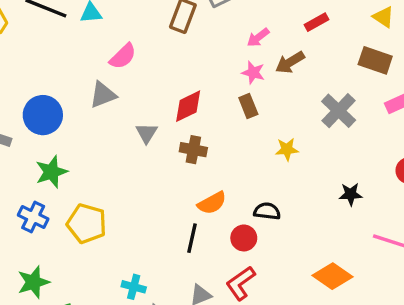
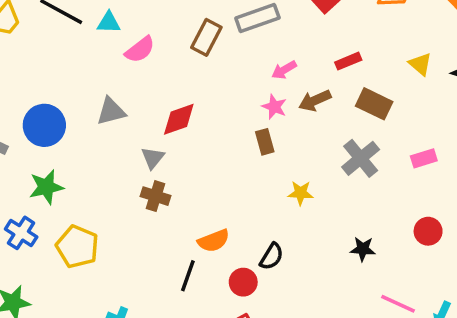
pink semicircle: (123, 56) -> (140, 50), moved
brown rectangle: (375, 60) -> (374, 104), moved
red diamond: (188, 106) -> (179, 119), moved
brown cross: (193, 150) -> (156, 196), moved
black semicircle: (267, 211) -> (271, 256), turned 108

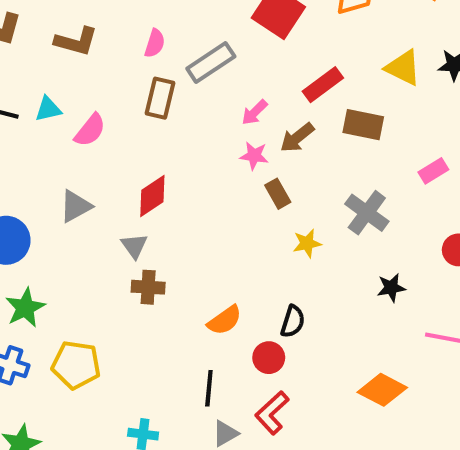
red rectangle: (348, 61) -> (323, 85), size x1.4
yellow triangle: (420, 64) -> (403, 68), size x1.4
brown rectangle: (265, 142) -> (278, 194), moved
gray cross: (361, 158) -> (367, 213), moved
black line: (188, 276) -> (209, 388), moved

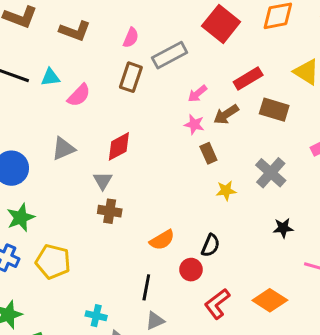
red L-shape: (272, 413) -> (217, 304), moved

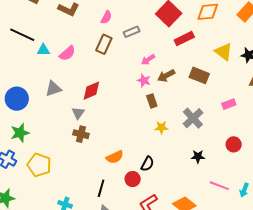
gray rectangle: (170, 55) -> (132, 32), size x0.7
cyan triangle: (50, 77) -> (43, 50), moved
red rectangle: (248, 78) -> (184, 39), moved

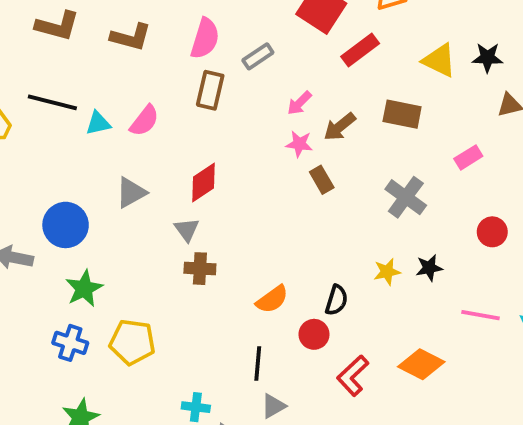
pink semicircle: (106, 17) -> (205, 38), size x1.5
yellow star: (161, 127) -> (387, 272), moved

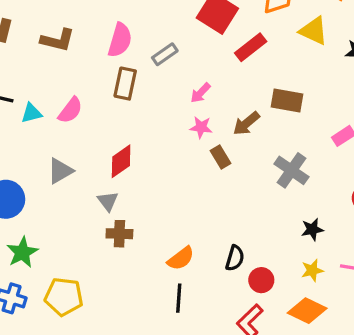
yellow triangle: (439, 60) -> (314, 31), moved
brown arrow: (340, 127) -> (246, 123), moved
yellow star: (387, 272) -> (312, 270), moved
red circle: (314, 334) -> (261, 280), moved
black line: (258, 364) -> (179, 298), moved

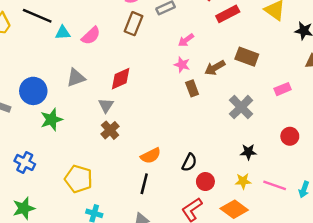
brown cross: (119, 234) -> (110, 130), turned 36
green star: (22, 252) -> (52, 120), moved
yellow pentagon: (64, 297) -> (78, 179), moved

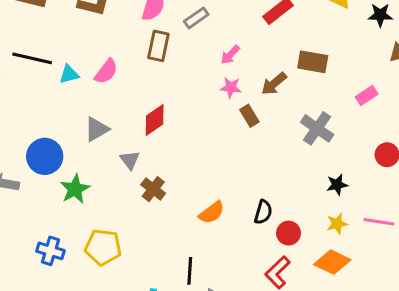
gray triangle: (106, 105) -> (130, 160), moved
yellow pentagon: (78, 179) -> (103, 247), moved
black line: (144, 184) -> (190, 271), moved

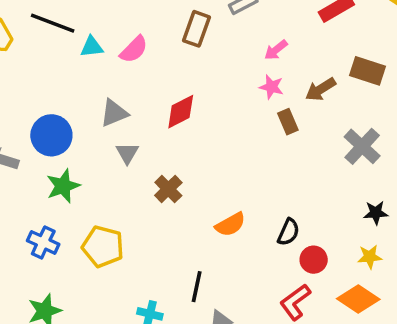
gray triangle: (130, 160) -> (127, 153), moved
green star: (75, 189) -> (63, 186), moved

